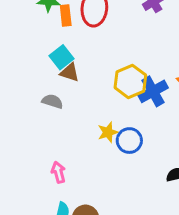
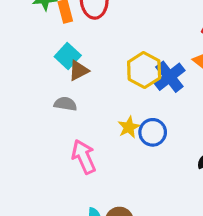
brown triangle: (70, 72) -> (79, 71), turned -36
pink arrow: (58, 172) -> (84, 157), moved, size x1.5

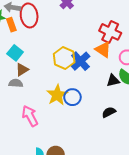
brown triangle: (79, 71) -> (22, 70), moved
yellow star: (129, 127) -> (57, 95), size x1.5

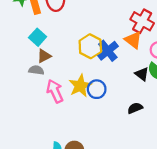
black triangle: (113, 81) -> (142, 74), turned 48
pink arrow: (30, 116) -> (55, 91), moved

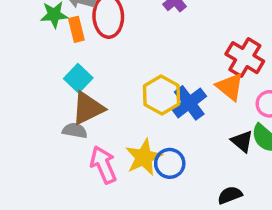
brown triangle: (44, 56) -> (88, 108), size x1.5

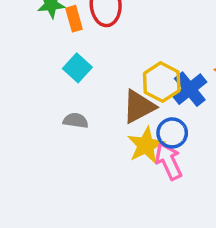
brown triangle: (88, 108) -> (139, 107), moved
blue circle: (170, 163) -> (172, 133), moved
pink arrow: (103, 165) -> (169, 161), moved

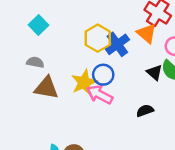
brown triangle: (139, 107) -> (46, 88), moved, turned 35
pink arrow: (169, 161) -> (100, 94), turned -40

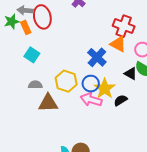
yellow hexagon: (98, 38) -> (66, 81), moved
yellow star: (84, 82) -> (105, 89), moved
black semicircle: (145, 111) -> (121, 100), moved

